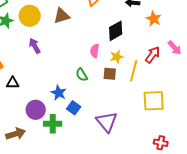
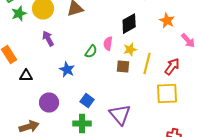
orange star: (154, 19) -> (167, 21), moved
red arrow: (153, 55) -> (172, 67), moved
green semicircle: (82, 75) -> (91, 52), moved, turned -112
blue star: (59, 93) -> (67, 70), moved
green cross: (53, 124) -> (82, 124), moved

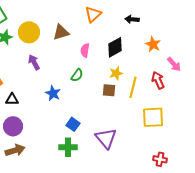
pink semicircle: (108, 44) -> (85, 50), moved
red arrow: (172, 67) -> (158, 80), moved, turned -60
purple circle: (49, 103) -> (13, 126), moved

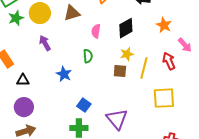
green semicircle: (77, 75) -> (88, 56), turned -40

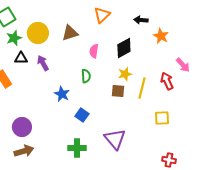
orange star: (164, 25) -> (161, 36), moved
black triangle: (23, 80) -> (21, 58), moved
yellow square: (164, 98) -> (162, 118), size x0.7
blue square: (84, 105) -> (82, 115), moved

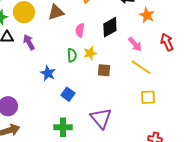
pink arrow: (183, 65) -> (135, 44), moved
yellow star: (125, 74) -> (90, 53), moved
red arrow: (167, 81) -> (167, 42), moved
yellow line: (142, 88) -> (141, 67), moved, turned -70

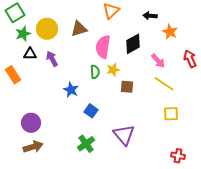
pink semicircle: (80, 30) -> (103, 47), size x1.6
green cross: (63, 127) -> (86, 144), turned -36

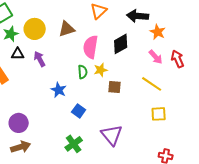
black arrow: (150, 16) -> (138, 16), size x1.5
pink arrow: (158, 61) -> (156, 57), moved

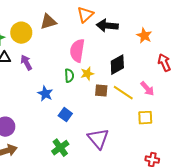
black arrow: (138, 16) -> (107, 26), moved
brown triangle: (67, 29) -> (48, 22), moved
black diamond: (121, 44) -> (117, 65), moved
pink arrow: (156, 57) -> (147, 89), moved
yellow line: (152, 84) -> (123, 93), moved

